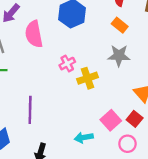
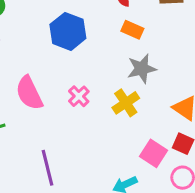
pink semicircle: (34, 34) -> (29, 93), moved
yellow cross: (87, 78) -> (126, 103), moved

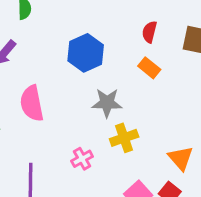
gray star: (142, 69) -> (107, 103), moved
pink cross: (79, 96) -> (82, 159), moved

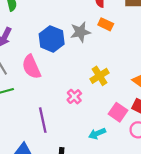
blue hexagon: (86, 53) -> (52, 39), moved
gray star: (107, 103) -> (80, 32), moved

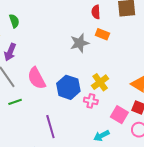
blue hexagon: (52, 39) -> (68, 87), moved
pink cross: (74, 97) -> (91, 101), moved, turned -32

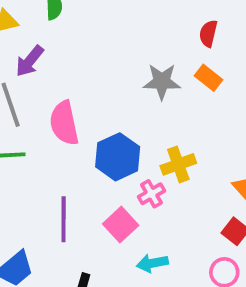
pink cross: (91, 101) -> (151, 194), turned 32
pink square: (119, 115) -> (121, 225), moved

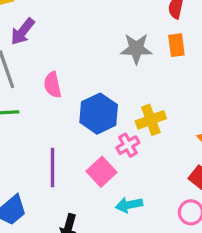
orange rectangle: (208, 78) -> (176, 45), turned 45
pink semicircle: (64, 123) -> (53, 85), size x0.7

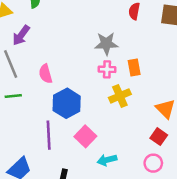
orange rectangle: (176, 45) -> (134, 68), moved
blue hexagon: (99, 114) -> (67, 103), moved
pink cross: (128, 145) -> (107, 69), moved, turned 35

